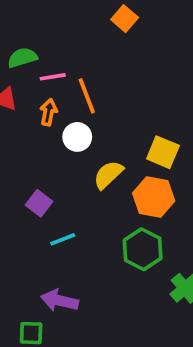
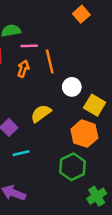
white circle: (77, 137) -> (72, 87), moved
yellow semicircle: (108, 175) -> (41, 113), moved

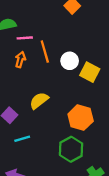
white circle: (72, 87) -> (70, 61), moved
yellow square: (95, 105) -> (90, 72), moved

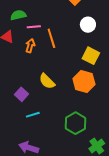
white circle: (70, 61) -> (88, 25), moved
yellow semicircle: (39, 101) -> (47, 81), turned -96
orange hexagon: (81, 118) -> (84, 82), moved

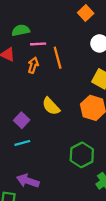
cyan line: (33, 115) -> (22, 143), moved

